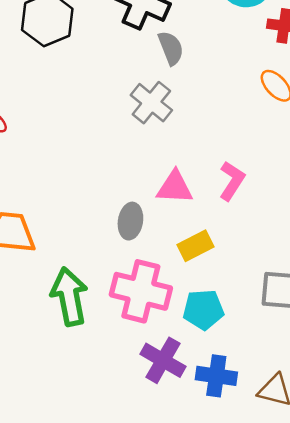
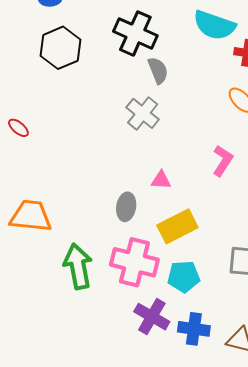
pink L-shape: (232, 181) -> (223, 161), moved
pink triangle: (175, 187) -> (161, 180), size x0.7
yellow rectangle: (196, 246) -> (177, 226), size x1.4

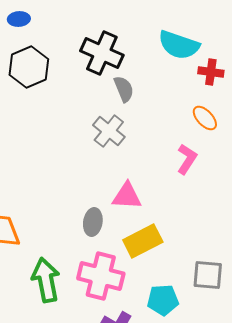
pink L-shape: (223, 161) -> (187, 159), moved
pink triangle: (161, 180) -> (127, 196), size x1.5
cyan pentagon: (184, 277) -> (163, 300), moved

